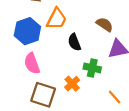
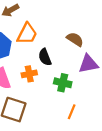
orange cross: (72, 84) -> (29, 74), moved, turned 32
orange line: (115, 97) -> (72, 112), moved, turned 64

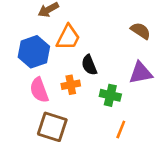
brown semicircle: (75, 39) -> (141, 31), moved

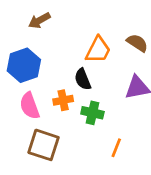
orange trapezoid: (68, 37) -> (98, 50), moved
green cross: (110, 95) -> (92, 113), moved

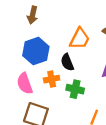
brown arrow: (39, 20) -> (33, 15), turned -48
blue hexagon: (24, 65) -> (36, 51), moved

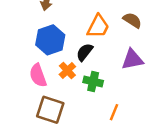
black semicircle: (67, 62) -> (85, 52), turned 60
orange cross: (52, 79) -> (67, 71), turned -32

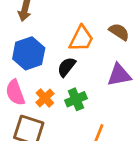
orange cross: (67, 71) -> (45, 98), moved
green cross: (93, 82) -> (76, 99), turned -36

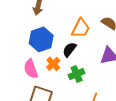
orange cross: (45, 98) -> (53, 64), moved

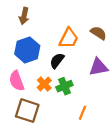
orange cross: (53, 64) -> (44, 84), moved

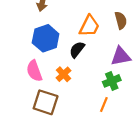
brown semicircle: (98, 33) -> (121, 20), turned 42
green cross: (64, 86) -> (112, 81), moved

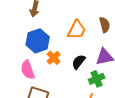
black semicircle: (77, 50) -> (79, 62), moved
orange cross: (63, 74) -> (54, 58), moved

